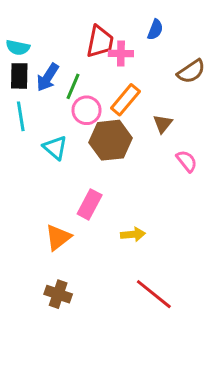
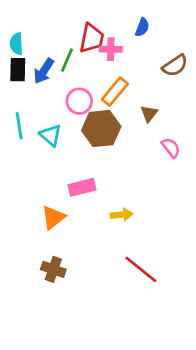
cyan semicircle: (18, 47) -> (16, 44), turned 75
green line: (73, 86) -> (67, 60), moved
cyan line: (21, 116) -> (19, 126), moved
pink rectangle: (90, 204) -> (82, 187), turned 48

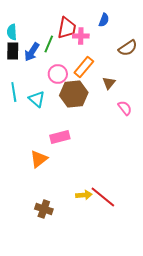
yellow arrow: (122, 215) -> (84, 195), moved
brown cross: (53, 269) -> (44, 209), moved

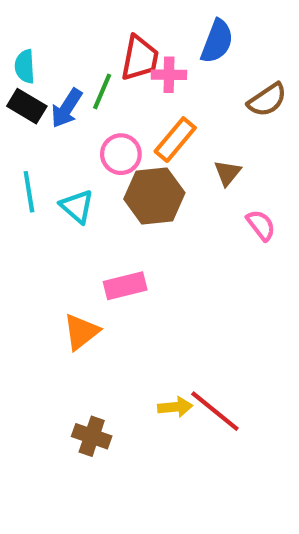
blue semicircle: (104, 20) -> (217, 41), size x1.5
black rectangle: (13, 51) -> (27, 106), turned -60

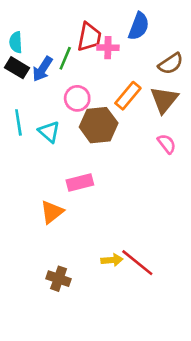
orange rectangle: (175, 140) -> (128, 96), moved
brown triangle: (227, 173) -> (164, 100), moved, size x1.6

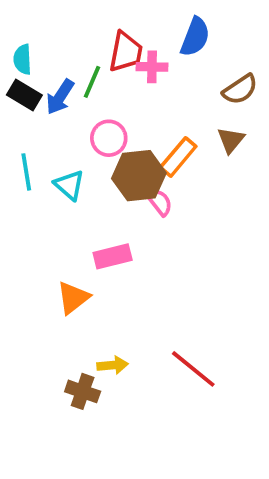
orange rectangle: (128, 96) -> (178, 157), moved
brown triangle: (164, 100) -> (231, 140), size x0.7
pink semicircle: (167, 144) -> (159, 202), moved
yellow arrow: (112, 260) -> (113, 365), moved

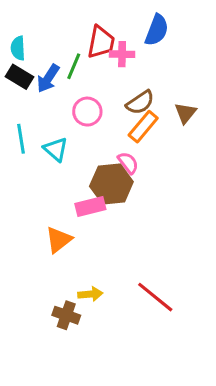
brown semicircle: (240, 89) -> (140, 102), moved
brown hexagon: (139, 176) -> (111, 184), moved

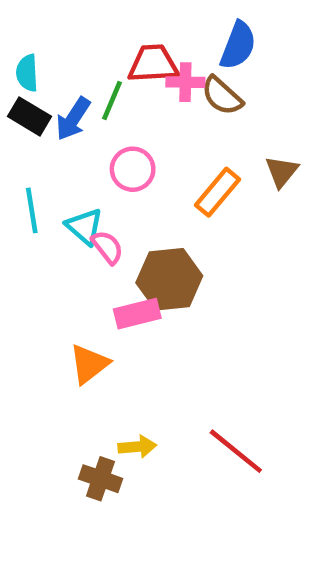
red trapezoid: (101, 42) -> (153, 64), turned -104
brown semicircle: (140, 102) -> (222, 96), moved, turned 76
pink semicircle: (128, 163) -> (107, 247), moved

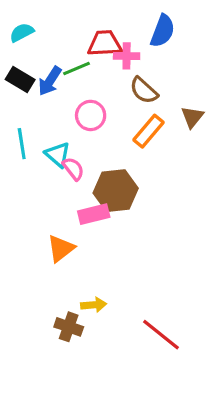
cyan semicircle: (27, 73) -> (22, 33), moved, turned 65
brown semicircle: (222, 96) -> (144, 90), moved
green line: (112, 100) -> (76, 69), turned 44
red line: (236, 451) -> (161, 335), moved

